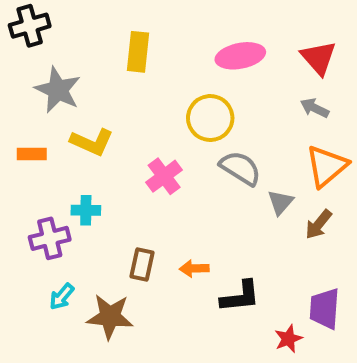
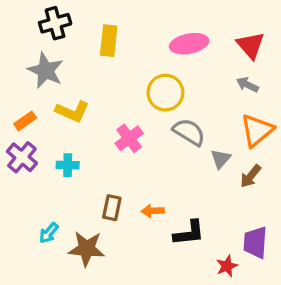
black cross: (30, 26) -> (55, 23), moved
orange rectangle: (32, 154) -> (25, 121), turned -35
purple cross: (50, 238) -> (22, 157), moved, turned -36

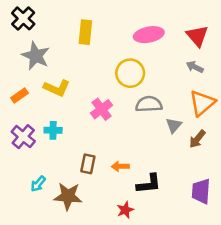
black cross: (55, 23) -> (23, 18), moved, turned -30
gray semicircle: (189, 132) -> (149, 104), turned -35
purple cross: (22, 157) -> (23, 137), moved
red star: (227, 266) -> (125, 210), moved

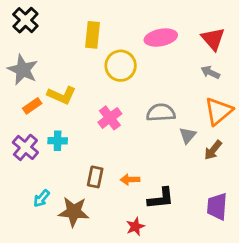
gray star: (36, 56) -> (23, 70), moved
yellow circle: (130, 73) -> (121, 66), moved
orange rectangle: (20, 96) -> (32, 106), moved

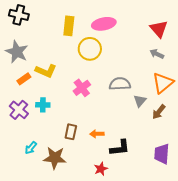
black cross: (25, 20) -> (19, 15), turned -30
pink ellipse: (161, 38) -> (104, 24), moved

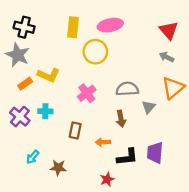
black cross: (19, 15) -> (24, 27), moved
brown arrow: (159, 112) -> (121, 119), moved, turned -49
brown rectangle: (71, 132) -> (75, 130), moved
purple trapezoid: (162, 154) -> (155, 153), moved
brown star: (55, 158) -> (58, 168), size x0.7

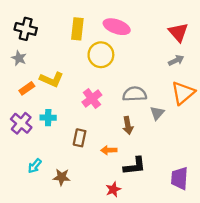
pink ellipse: (110, 25) -> (117, 27), turned 30
gray star: (18, 55) -> (19, 58), size x0.6
gray arrow: (167, 57) -> (176, 60), turned 128
purple trapezoid: (155, 153) -> (180, 178), moved

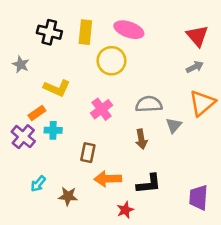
black cross: (26, 29) -> (49, 32), moved
orange rectangle: (27, 88) -> (37, 113), moved
orange arrow: (109, 150) -> (108, 179), moved, size x1.5

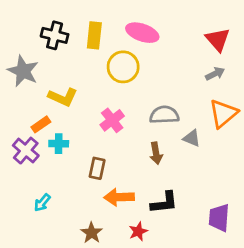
gray star: (21, 64) -> (23, 71), size x1.6
gray triangle: (174, 125) -> (192, 138), turned -49
brown star: (68, 196) -> (92, 233), moved, turned 30

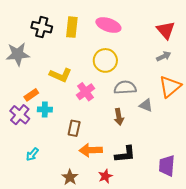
yellow circle: (123, 67) -> (105, 60), moved
gray star: (23, 71) -> (18, 54), turned -30
yellow L-shape: (63, 97) -> (60, 75), moved

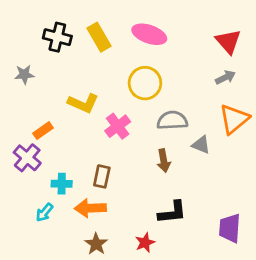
yellow rectangle: (72, 27) -> (99, 37), turned -36
gray star: (18, 54) -> (24, 74), size x0.6
cyan cross: (45, 109) -> (62, 184), moved
orange arrow: (91, 150) -> (90, 208), moved

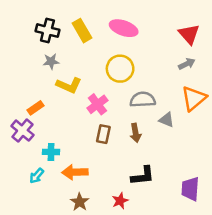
gray star: (24, 74) -> (51, 61), moved
brown rectangle: (102, 176) -> (103, 134), moved

